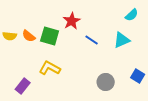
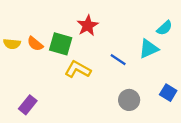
cyan semicircle: (132, 15) -> (164, 28), moved
blue line: (92, 40) -> (118, 60), moved
yellow L-shape: (50, 68) -> (78, 69), moved

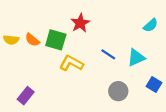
cyan triangle: (149, 49) -> (136, 58), moved

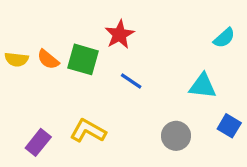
blue line: (108, 54) -> (131, 81), moved
cyan triangle: (136, 58) -> (203, 86), turned 30
yellow L-shape: (71, 63) -> (88, 131), moved

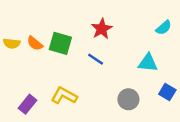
red star: (120, 35) -> (102, 29), moved

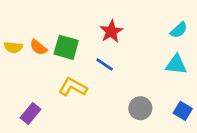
cyan triangle: (148, 63) -> (176, 65), moved
blue square: (167, 92) -> (183, 111), moved
yellow L-shape: (64, 96) -> (73, 87), moved

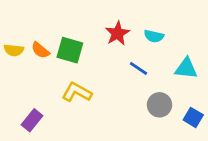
cyan semicircle: (179, 30) -> (154, 36), moved, turned 54
blue line: (105, 65) -> (138, 68), moved
gray circle: (140, 108) -> (160, 105), moved

